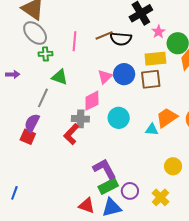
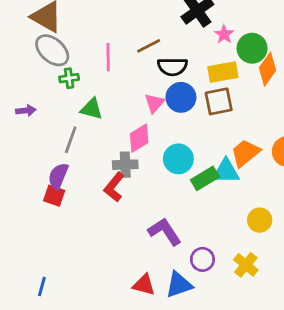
black semicircle: (121, 39) -> (172, 67), moved
cyan triangle: (152, 129) -> (226, 171), size x1.5
green rectangle: (108, 186) -> (205, 178), moved
blue line: (14, 193) -> (42, 287), moved

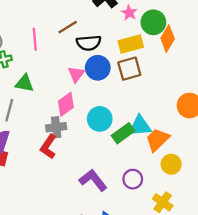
orange trapezoid: (245, 153) -> (157, 140), moved
purple circle: (202, 259) -> (133, 179), moved

